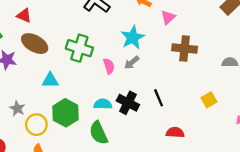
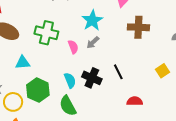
cyan semicircle: (103, 104) -> (70, 80), turned 70

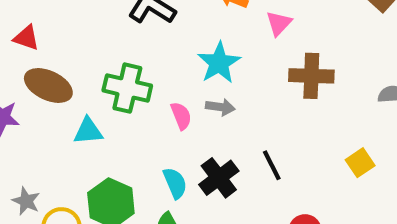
gray arrow: (93, 43) -> (220, 107), turned -128
cyan triangle: (23, 63) -> (88, 131), moved
black cross: (92, 78) -> (219, 178), turned 30

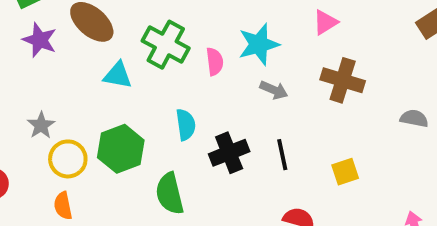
gray arrow: (220, 107) -> (274, 90), moved
pink semicircle: (181, 116) -> (215, 62), moved
yellow square: (360, 163) -> (345, 172), moved
cyan semicircle: (175, 183) -> (186, 125), moved

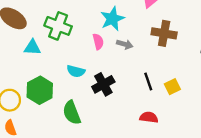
pink semicircle: (215, 62) -> (98, 42), moved
cyan semicircle: (186, 125) -> (76, 71), turned 120
black line: (282, 155) -> (148, 82), moved

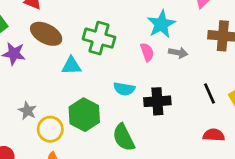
black cross: (103, 84) -> (157, 101), turned 30

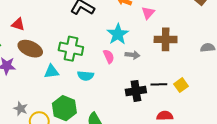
cyan semicircle: (124, 89) -> (86, 76), moved
black line: (209, 94) -> (159, 84), turned -63
black cross: (157, 101) -> (136, 91), moved

